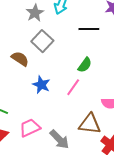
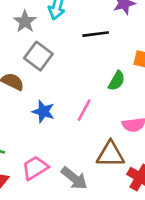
green semicircle: (85, 65) -> (117, 81), moved

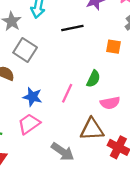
green semicircle: (117, 81) -> (93, 79), moved
pink trapezoid: (35, 168) -> (29, 124), moved

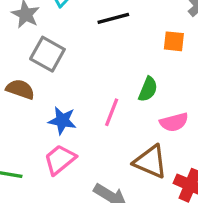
brown triangle: (92, 129) -> (151, 162), turned 30

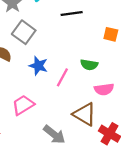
green semicircle: (148, 89) -> (89, 65), turned 70
blue star: (62, 121) -> (38, 66), moved

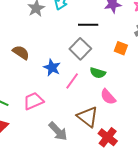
gray square: (24, 32) -> (80, 49), moved
pink semicircle: (104, 89) -> (108, 97), turned 48

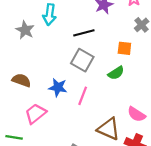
green semicircle: (98, 73) -> (116, 73), moved, turned -35
pink semicircle: (108, 97) -> (136, 114), moved
pink trapezoid: (33, 101) -> (36, 114), moved

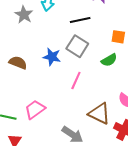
blue star: (58, 87) -> (52, 57), moved
pink trapezoid: (36, 114) -> (35, 110), moved

